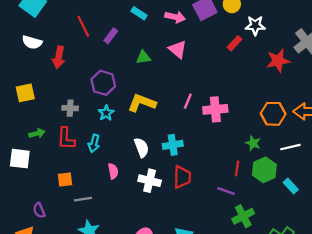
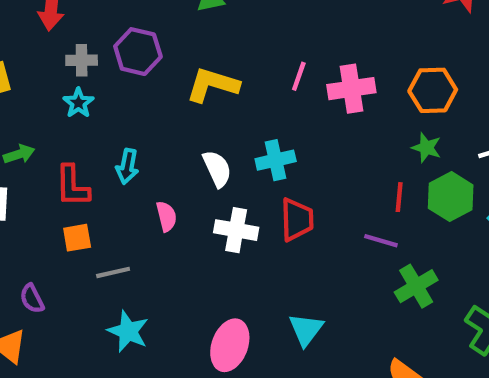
gray cross: (70, 108) -> (82, 60), moved
cyan star: (106, 113) -> (78, 103), moved
orange hexagon: (273, 114) -> (433, 90), moved
red L-shape: (66, 138) -> (72, 186), moved

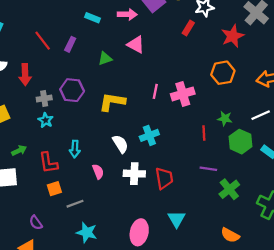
orange hexagon: (433, 90) -> (223, 73), moved
red line: (399, 197) -> (204, 133), moved
red trapezoid: (297, 220) -> (164, 178), moved

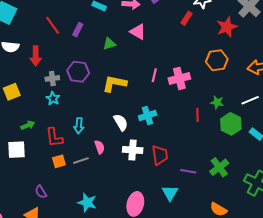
purple line: (208, 169) -> (188, 171), moved
gray line: (75, 204) -> (81, 161), moved

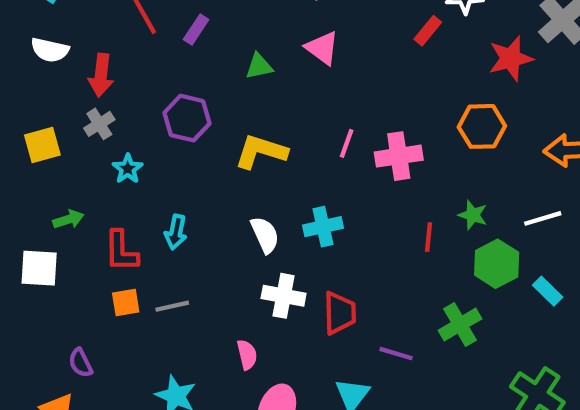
gray cross: (52, 78) -> (99, 124), moved, turned -32
pink semicircle: (99, 147) -> (247, 355), moved
green cross: (219, 167) -> (460, 325), moved

